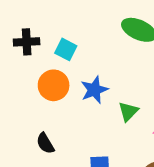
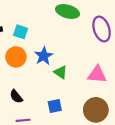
green triangle: (128, 111) -> (60, 72), moved, turned -32

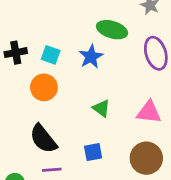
blue star: (44, 56) -> (91, 57), moved
black semicircle: (16, 96) -> (43, 139), size x1.6

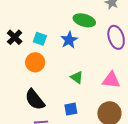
black cross: (16, 53) -> (15, 37), turned -35

